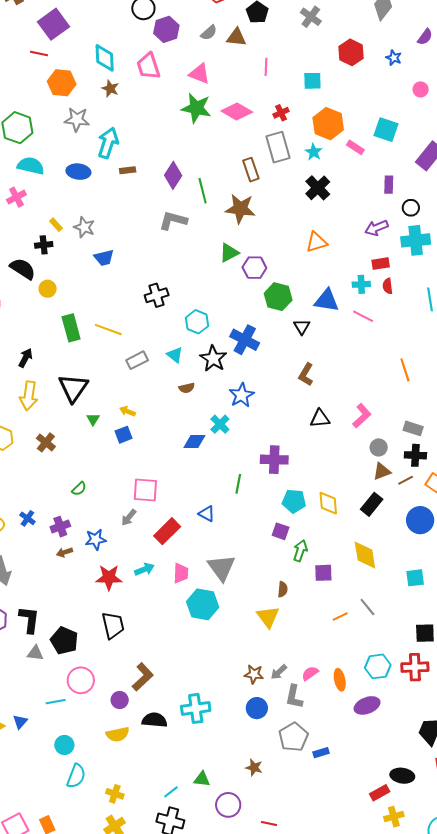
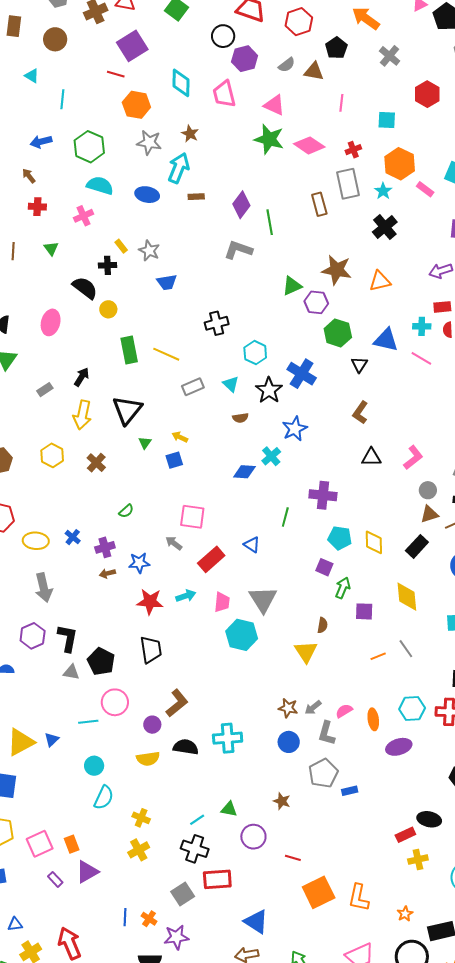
brown star: (110, 88) -> (190, 134), moved
brown star: (240, 209) -> (337, 270), moved
gray arrow: (129, 518) -> (174, 543), turned 84

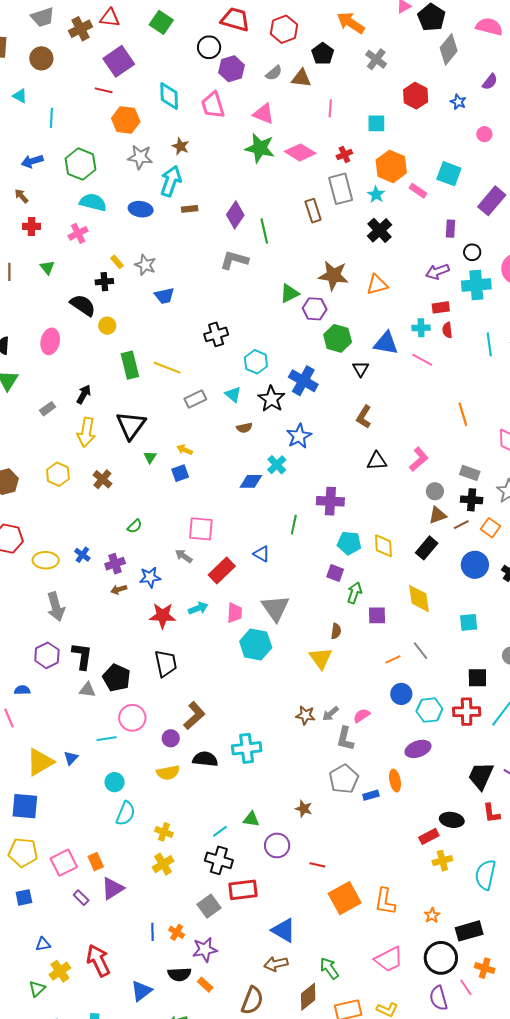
orange ellipse: (373, 719) -> (395, 781), moved
blue circle: (289, 742) -> (401, 694), moved

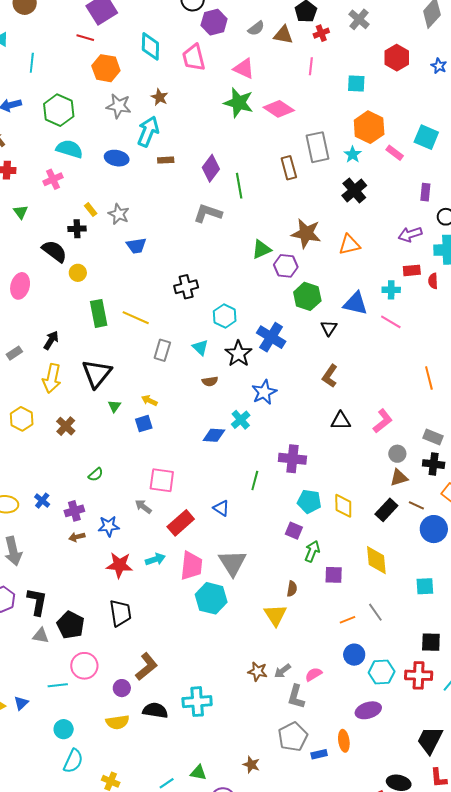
red cross: (344, 155) -> (321, 33), moved
red semicircle: (447, 330) -> (433, 281), moved
gray rectangle: (195, 399) -> (162, 350), turned -50
brown line: (461, 525) -> (416, 505), moved, turned 49
pink trapezoid: (235, 613) -> (191, 566), size x1.4

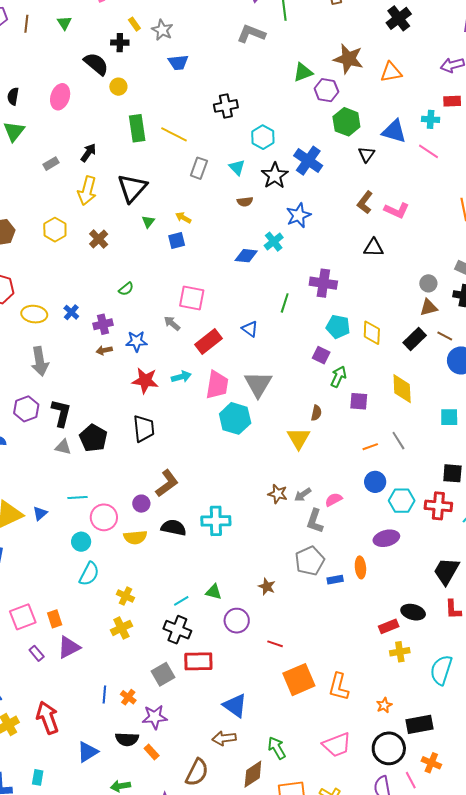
pink L-shape: (383, 421) -> (397, 210), moved, turned 60
pink circle: (84, 666) -> (104, 517), moved

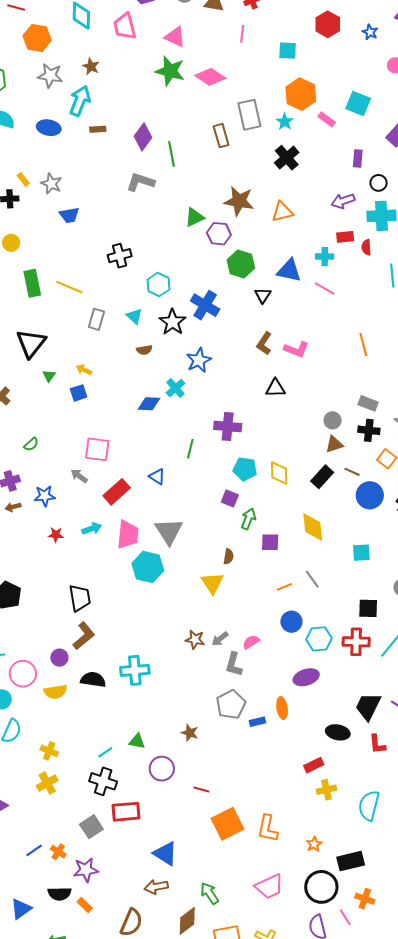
red star: (145, 381) -> (56, 535), size x0.6
black trapezoid: (144, 429) -> (80, 598), moved
black ellipse: (413, 612) -> (338, 732), moved
blue line: (104, 694) -> (34, 850), turned 54

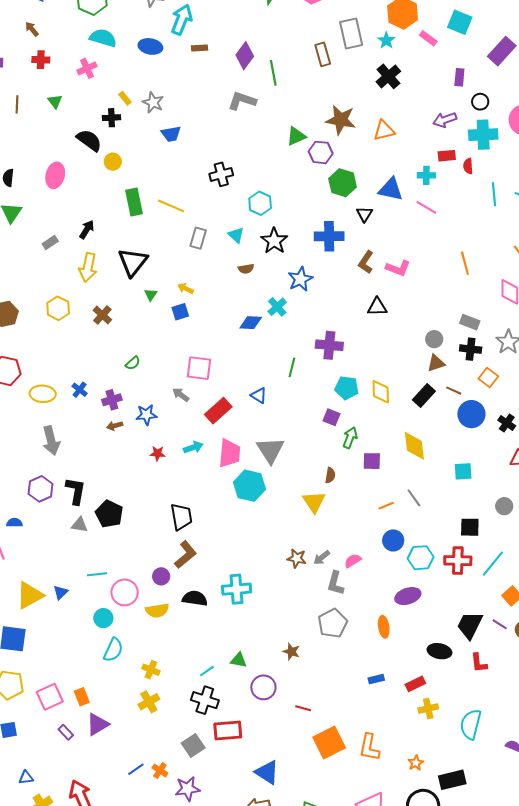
blue cross: (205, 305) -> (329, 236), moved, turned -32
blue rectangle: (257, 722) -> (376, 679), moved

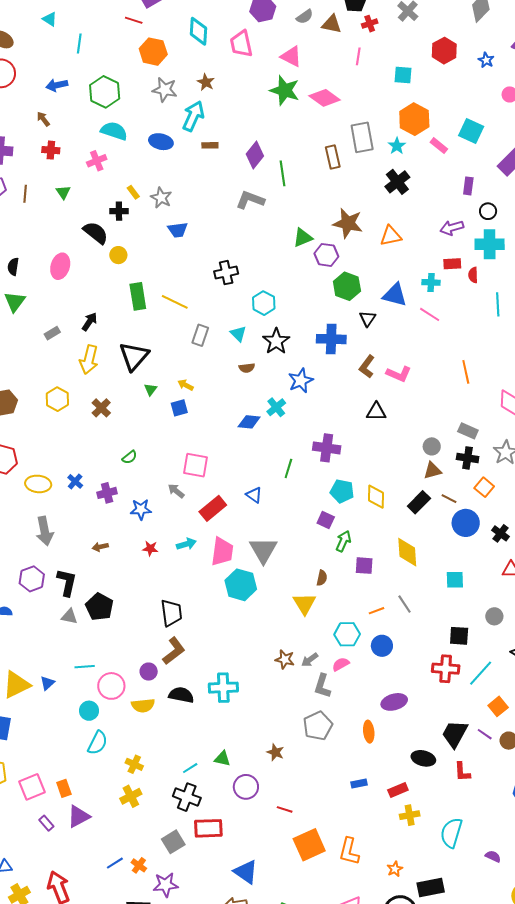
brown arrow: (115, 426) -> (100, 547), moved
cyan hexagon: (421, 558) -> (347, 634), moved

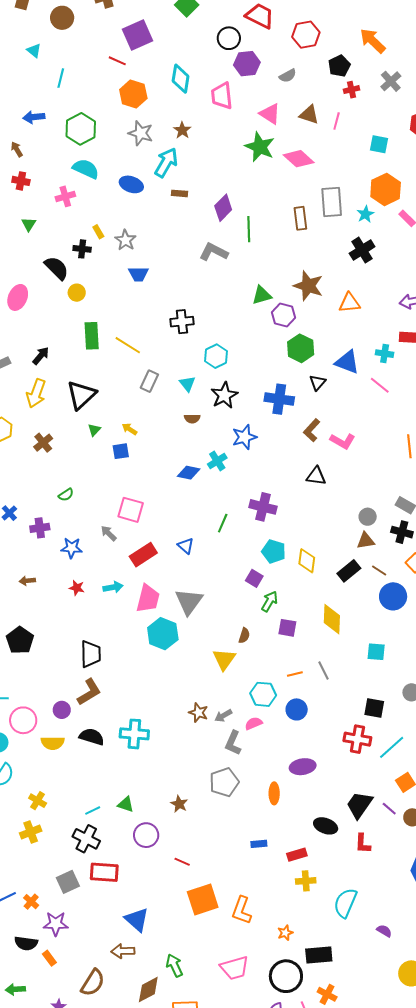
brown triangle: (332, 24) -> (309, 115), moved

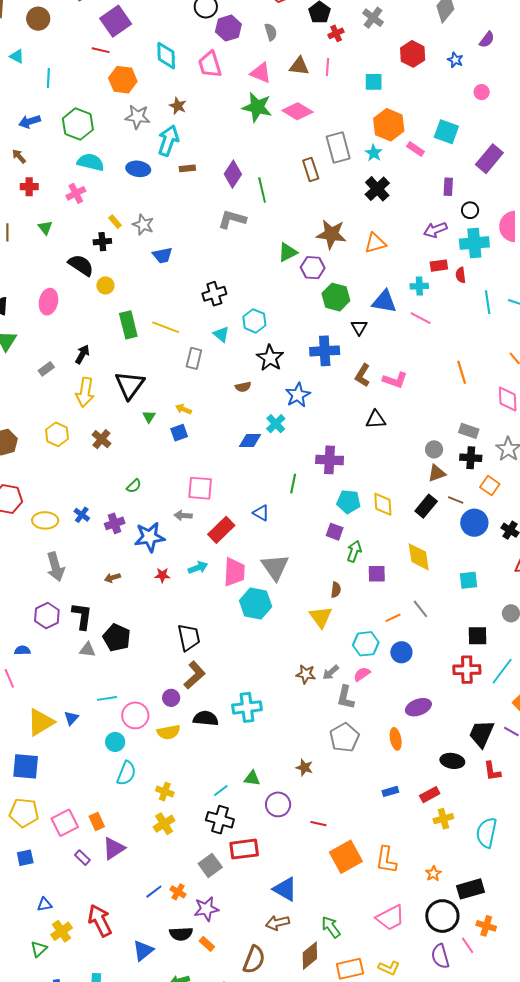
gray semicircle: (288, 76) -> (271, 32), turned -66
cyan triangle: (187, 384) -> (221, 334), moved
gray arrow: (109, 533) -> (183, 516), turned -30
blue star: (72, 548) -> (150, 537), size x1.4

